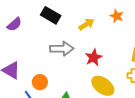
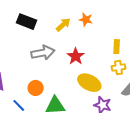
orange star: (117, 16) -> (86, 20), moved
orange circle: (40, 82) -> (36, 88), moved

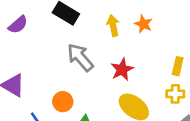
yellow arrow: (63, 25) -> (113, 26), turned -70
gray arrow: (43, 53) -> (80, 57), turned -130

